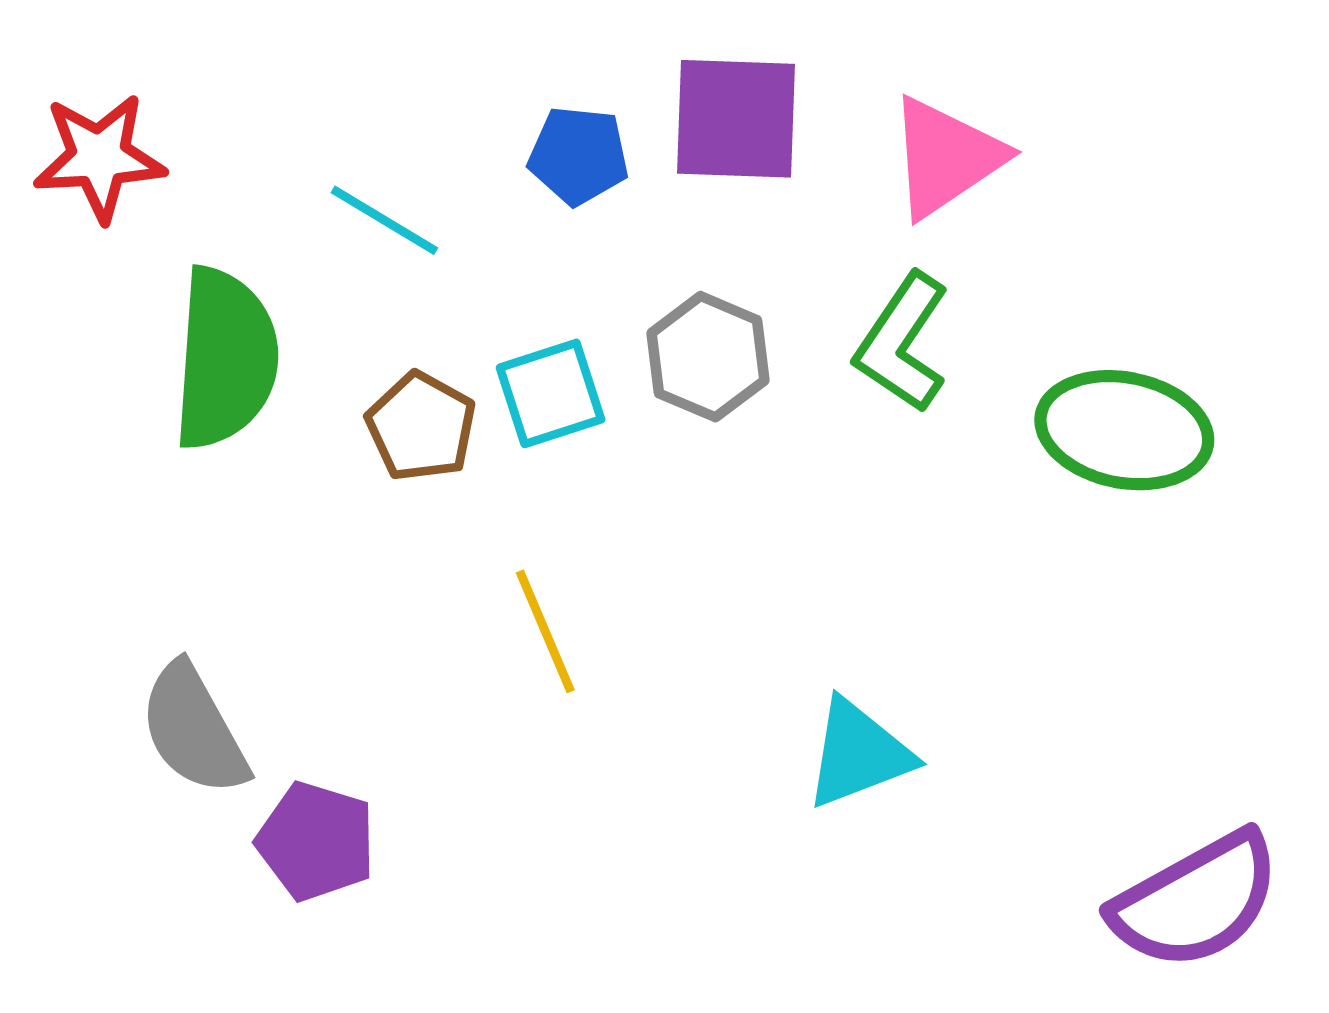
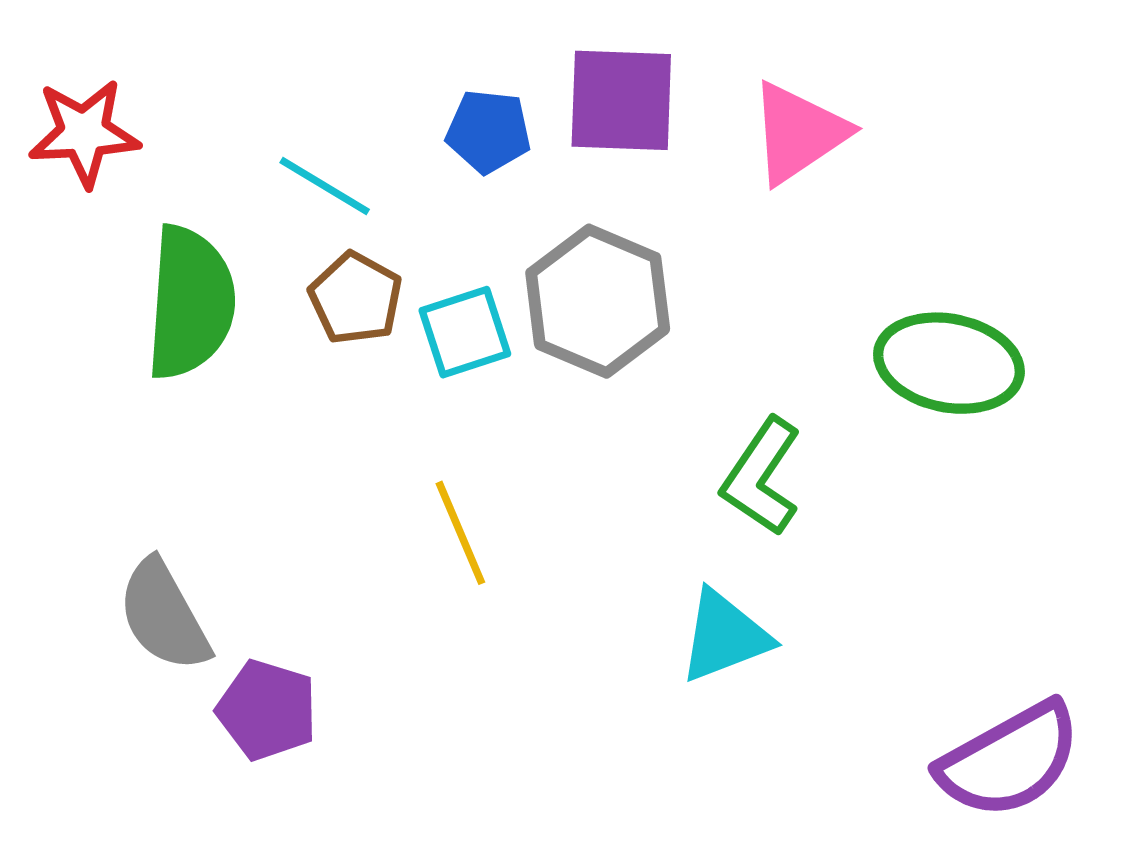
green L-shape: (902, 343) -> (762, 477), moved
gray hexagon: (708, 357) -> (598, 301), size x1.4
brown pentagon: (421, 427) -> (356, 298), moved

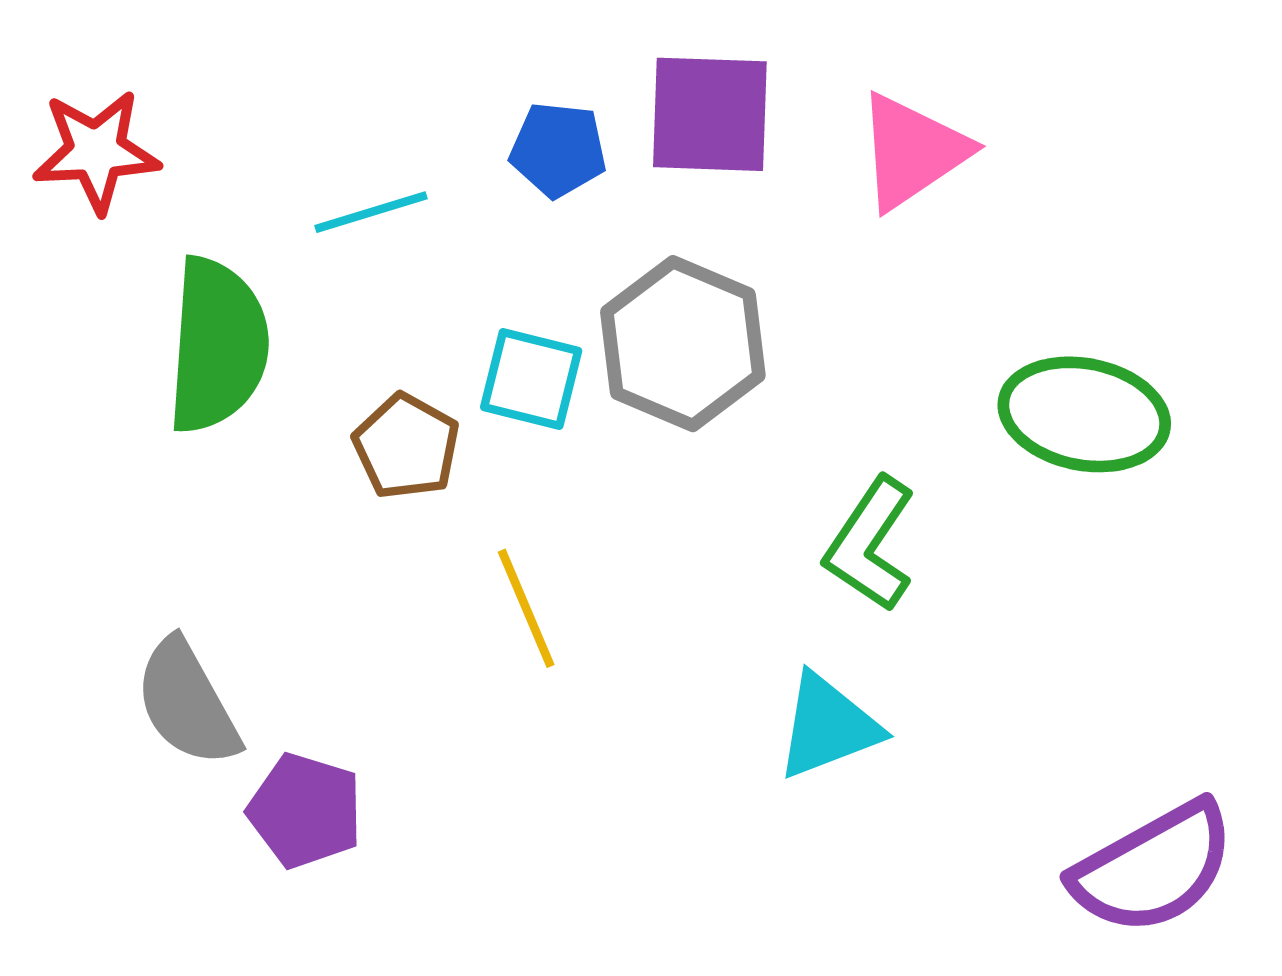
cyan line: (325, 186) -> (371, 212), turned -48
brown pentagon: (356, 298) -> (406, 446), moved
cyan square: (465, 332) -> (531, 379), turned 32

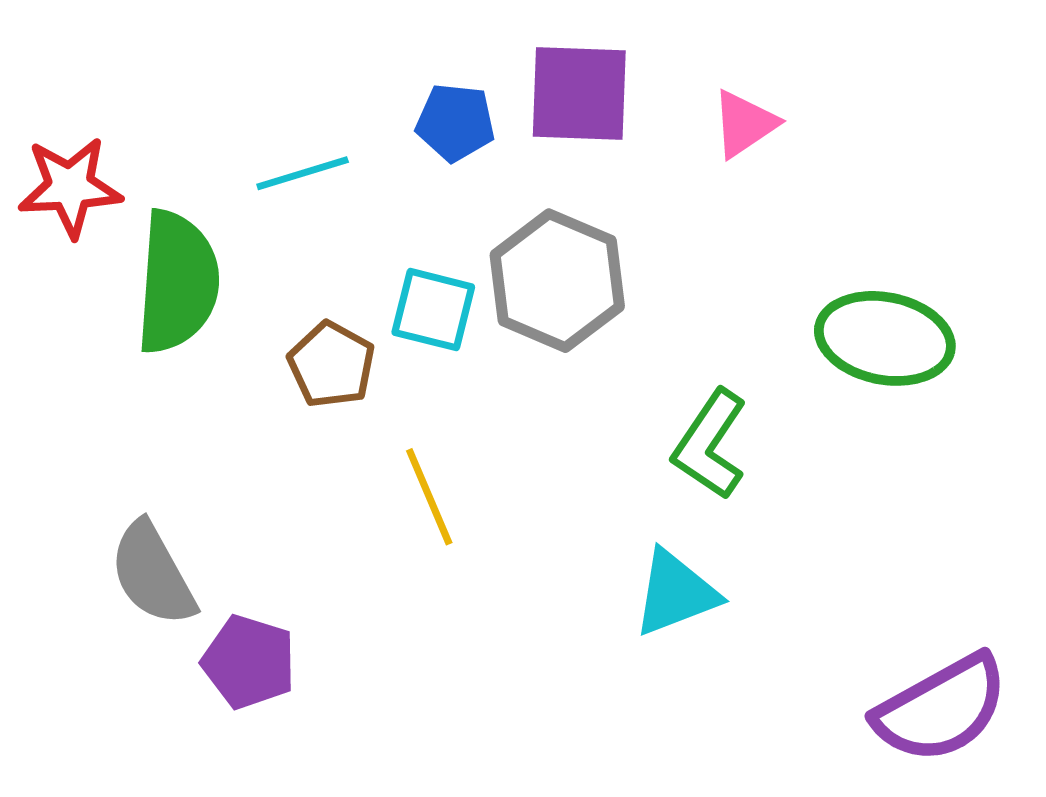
red star: (96, 151) -> (70, 187), moved
pink triangle: (912, 151) -> (744, 124), size x0.7

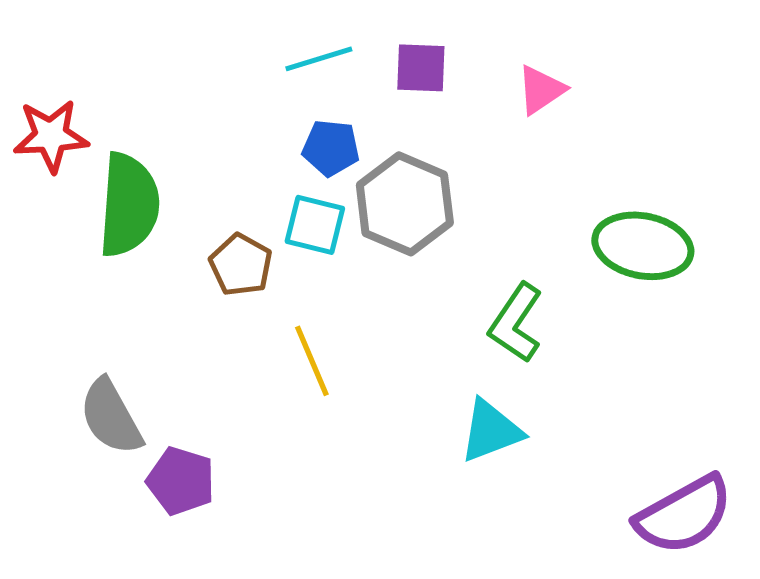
purple square: (579, 93) -> (421, 68), size x0.7
blue pentagon: (455, 122) -> (331, 148), moved
cyan line: (303, 173) -> (319, 59), moved

